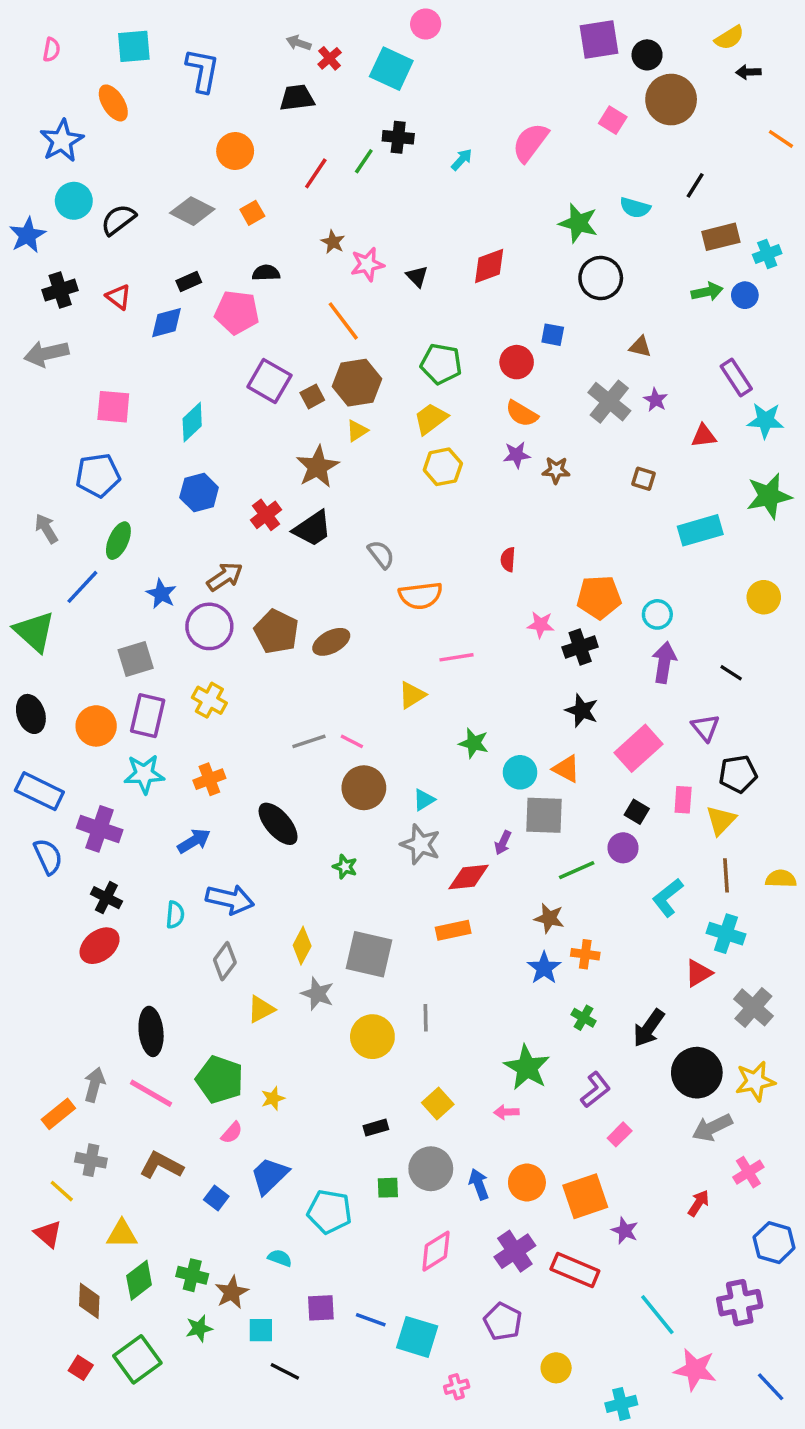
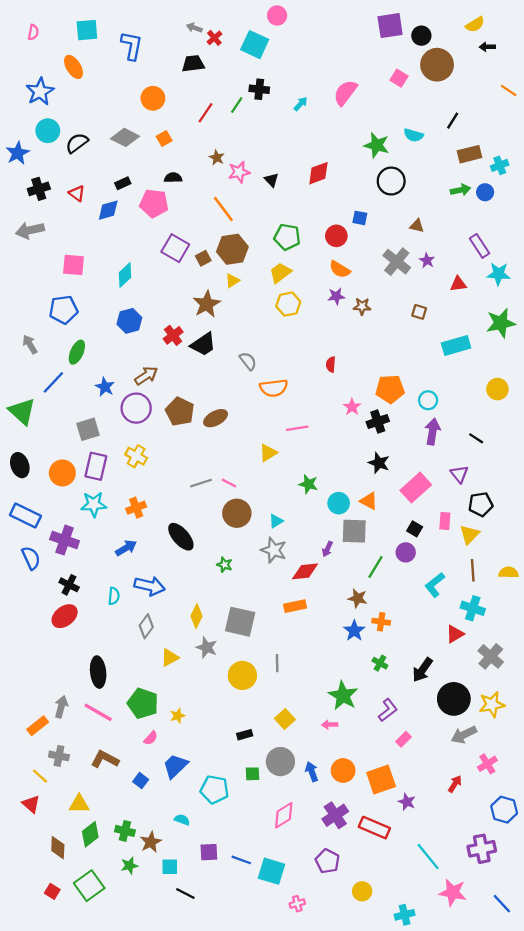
pink star: (541, 625) -> (352, 407), turned 30
green line: (577, 870) -> (376, 567), turned -35

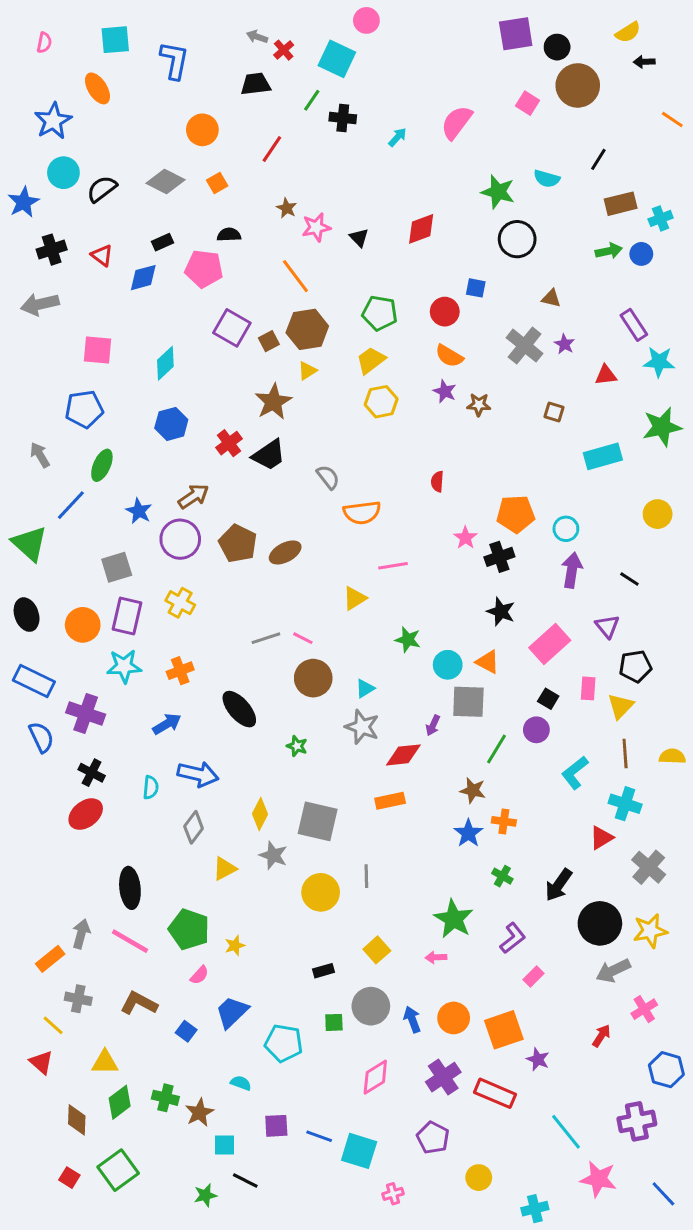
green line: (237, 105) -> (312, 100), moved
purple star: (336, 296) -> (445, 391), turned 30
green star: (129, 866) -> (205, 1195), moved

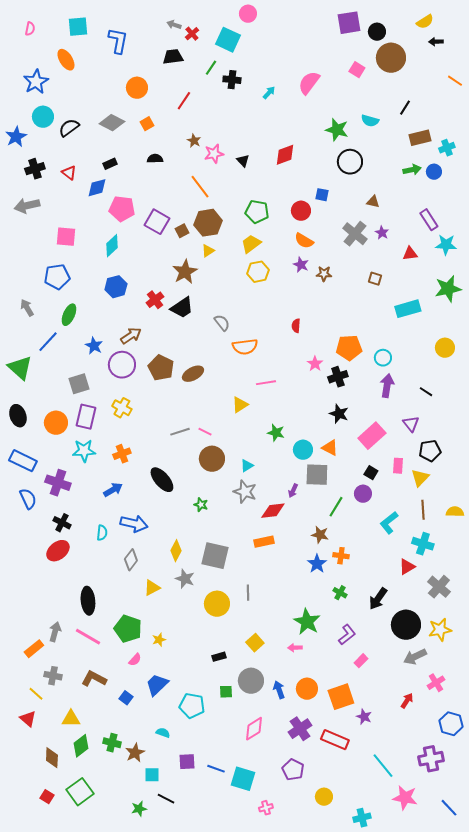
pink pentagon: (204, 269) -> (122, 209), moved

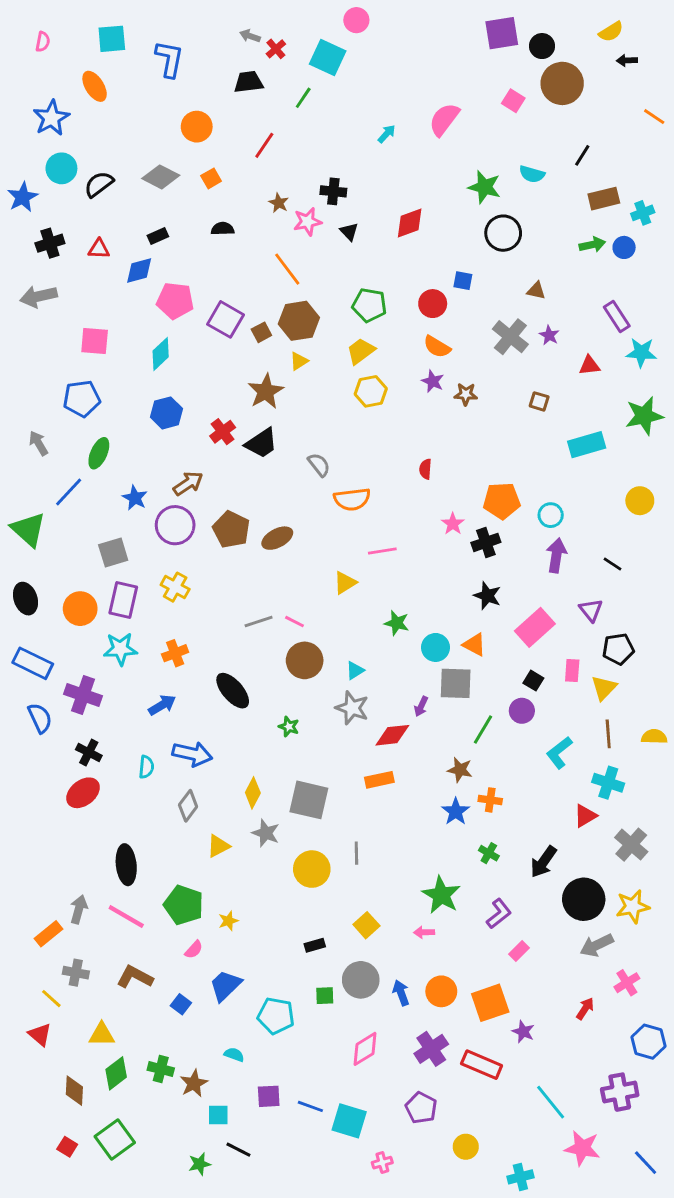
black cross: (232, 80) -> (333, 191), moved
red triangle: (69, 173) -> (99, 249), turned -35

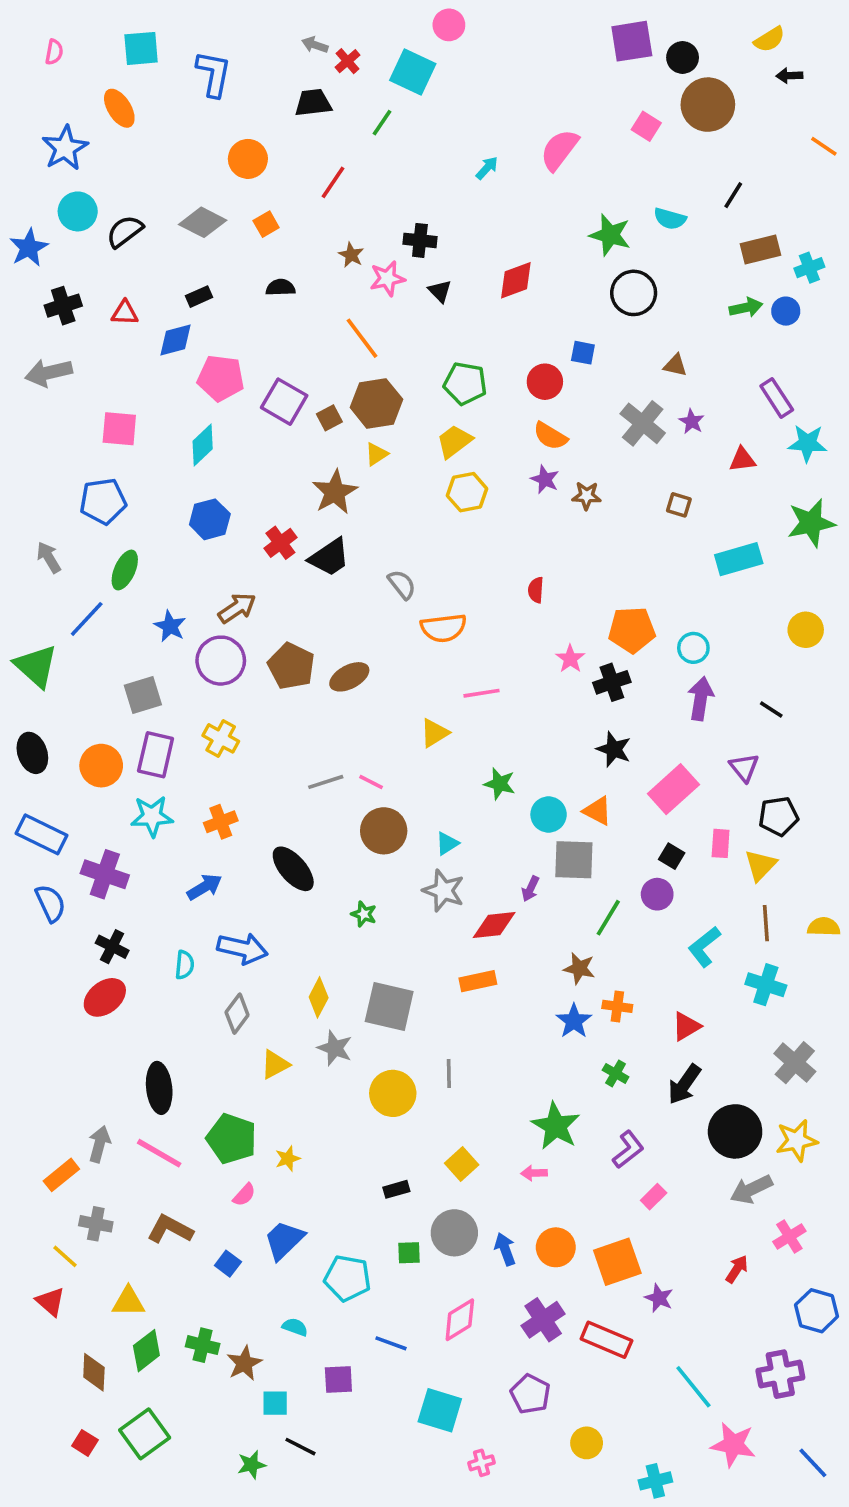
red triangle: (585, 816) -> (686, 1026), moved
blue line: (310, 1106) -> (391, 1343), moved

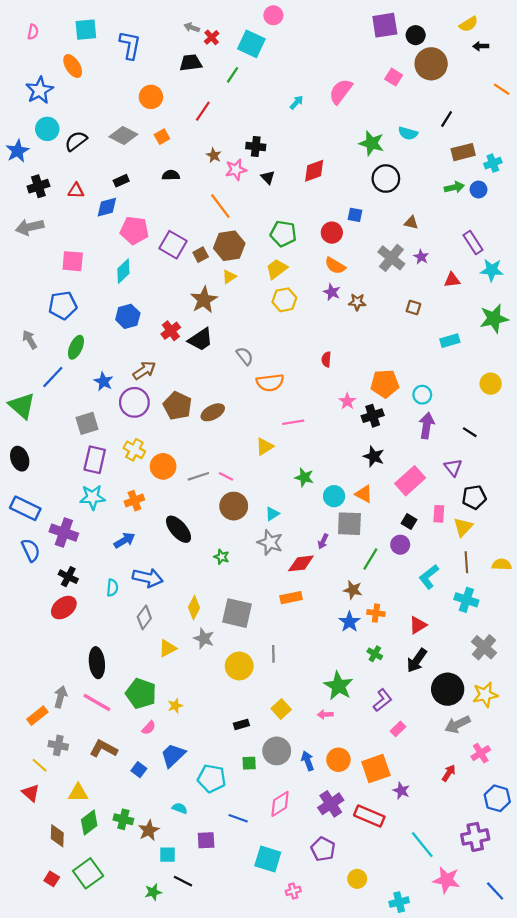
cyan rectangle: (739, 559) -> (450, 341), size x0.7
orange circle: (101, 766) -> (163, 466), moved

